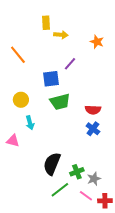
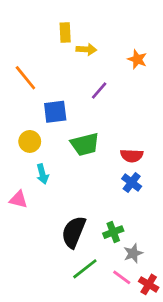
blue square: (51, 79) -> (55, 112), moved
green cross: (77, 172) -> (113, 232), moved
red cross: (105, 201) -> (149, 284), turned 32

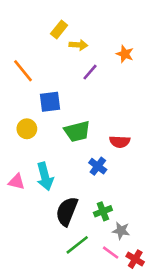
yellow rectangle: (65, 32) -> (59, 30), turned 42
purple line: (99, 90) -> (90, 72), moved
cyan arrow: (42, 174) -> (45, 177), moved, size x1.5
blue cross: (132, 182) -> (98, 166), moved
gray star: (133, 253) -> (121, 231), turned 30

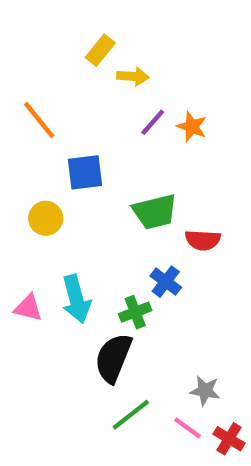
orange star: (125, 54) -> (192, 127), moved
green trapezoid: (77, 131) -> (155, 212), moved
green cross: (103, 211) -> (135, 312), moved

